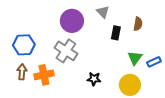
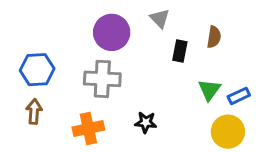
gray cross: (66, 51) -> (102, 79), turned -30
orange cross: (44, 75) -> (88, 129), moved
yellow circle: (130, 85) -> (228, 132), moved

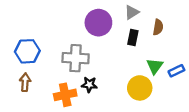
gray triangle: (160, 18) -> (132, 12), moved, turned 42
purple circle: (112, 32) -> (98, 23), moved
black star: (146, 122) -> (89, 85), moved
yellow circle: (228, 132) -> (140, 88), moved

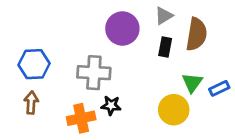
brown semicircle: (158, 27) -> (196, 34), size x1.6

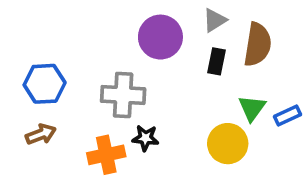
brown arrow: (31, 103) -> (41, 134), turned 65

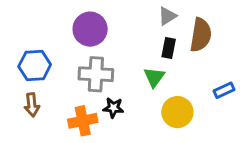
purple circle: (160, 37) -> (90, 29), moved
green triangle: (252, 108) -> (154, 77), moved
brown arrow: (41, 134) -> (32, 105), turned 105

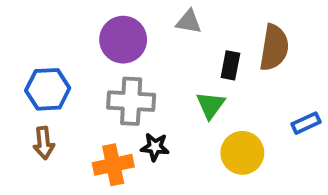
gray triangle: (167, 16) -> (189, 22), moved, turned 42

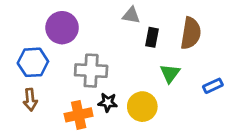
purple circle: (123, 40) -> (62, 28), moved
black rectangle: (230, 65) -> (152, 37), moved
green triangle: (211, 105) -> (170, 73), moved
yellow circle: (242, 153) -> (142, 107), moved

